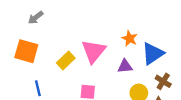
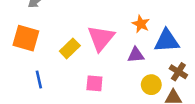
blue triangle: (153, 54) -> (167, 41), turned 30

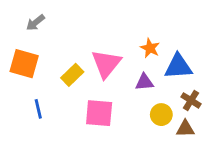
pink square: (94, 83) -> (99, 113), size x1.5

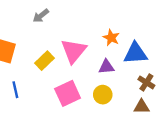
gray arrow: (35, 23) -> (41, 16), moved
pink square: (99, 113) -> (68, 93), turned -30
yellow circle: (161, 115) -> (103, 95), moved

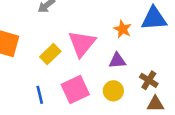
blue triangle: (135, 53) -> (154, 19), moved
brown cross: (146, 82) -> (149, 80), moved
blue line: (15, 90) -> (40, 95), moved

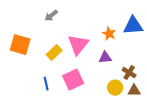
yellow circle: (113, 91) -> (115, 88), moved

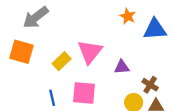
gray arrow: (51, 16) -> (36, 17), moved, size x1.6
orange star: (109, 34) -> (128, 16), moved
pink square: (73, 80) -> (84, 93), turned 30

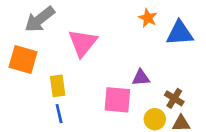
pink triangle: (90, 52) -> (83, 43), moved
yellow rectangle: (62, 61) -> (58, 86), moved, turned -54
pink square: (84, 93) -> (117, 100), moved

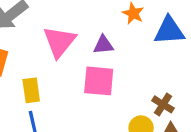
purple triangle: (141, 78) -> (103, 45), moved
pink square: (117, 100) -> (99, 81), moved

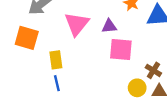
pink square: (99, 81) -> (121, 49), moved

